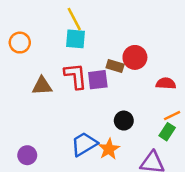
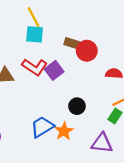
brown rectangle: (115, 66) -> (72, 43), moved
red L-shape: (76, 76) -> (35, 67), turned 130
purple square: (98, 80) -> (54, 70), turned -30

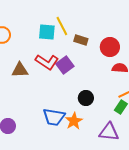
yellow line: (33, 17) -> (62, 26), moved
red circle: (87, 51) -> (110, 47), moved
blue trapezoid: (42, 127) -> (54, 117), turned -140

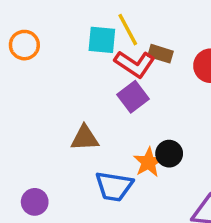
red L-shape: (47, 62) -> (135, 64), moved
brown triangle: (20, 70) -> (85, 138), moved
orange star: (74, 121) -> (148, 162), moved

